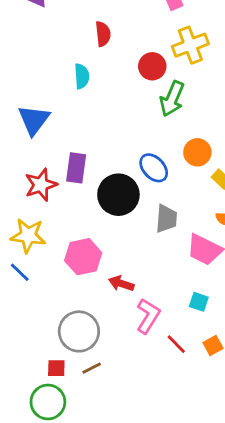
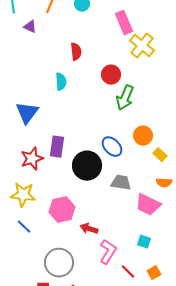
yellow cross: (190, 45) -> (142, 46), moved, turned -30
gray trapezoid: (166, 219) -> (121, 183), turned -85
blue line: (20, 272) -> (24, 227), moved

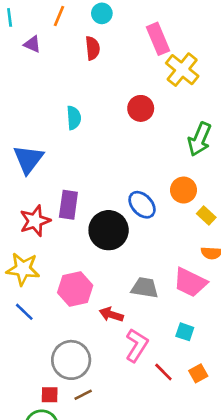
red semicircle: (76, 52) -> (93, 48), moved
green arrow: (125, 98) -> (200, 139), moved
gray trapezoid: (121, 183) -> (145, 288), moved

